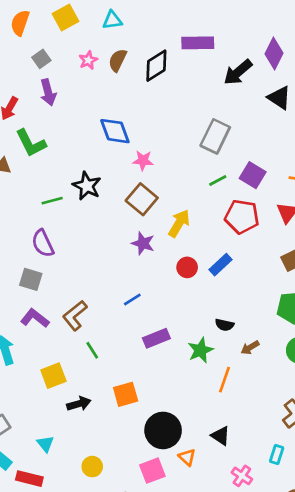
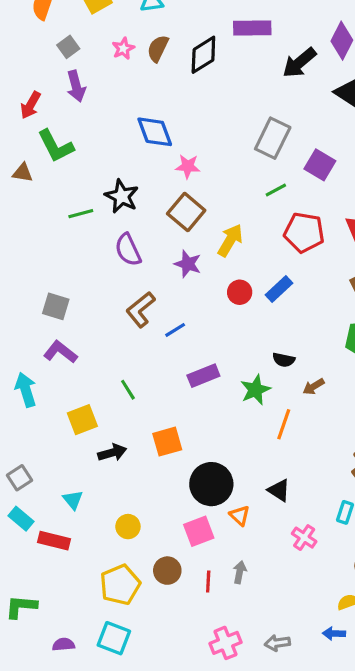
purple square: (253, 175) -> (320, 165), moved
purple semicircle: (43, 243) -> (128, 250), moved
brown L-shape: (75, 316) -> (141, 310), moved

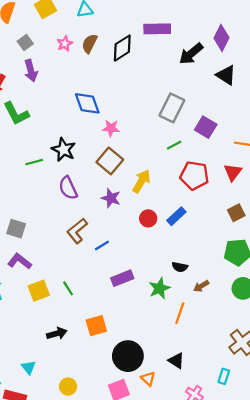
yellow square: (82, 420) -> (39, 291), moved

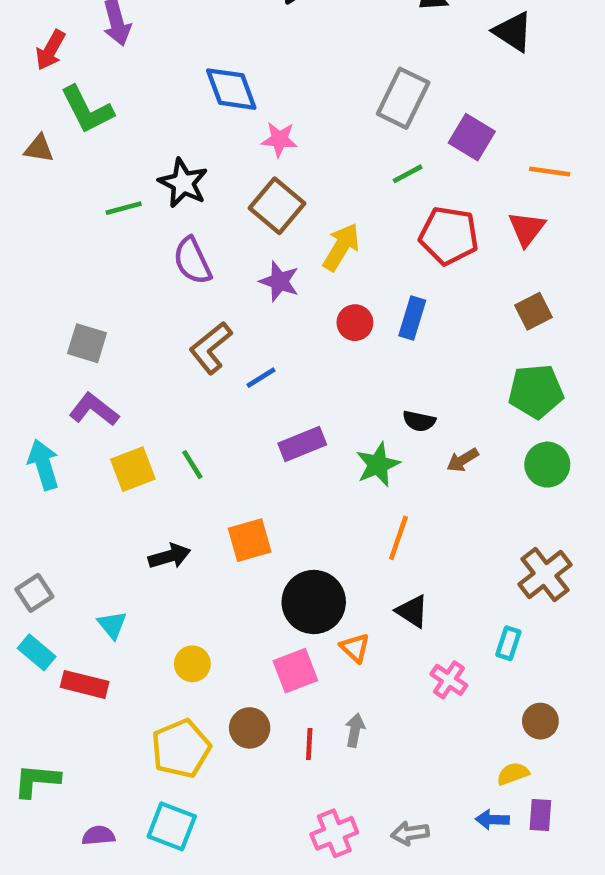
blue rectangle: (176, 216) -> (412, 318), turned -30
orange line: (180, 313) -> (398, 538), moved

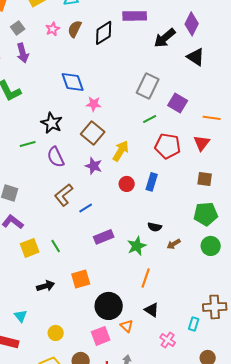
green line: (124, 208) -> (28, 144), moved
brown square: (534, 311) -> (205, 179), turned 35
brown cross: (545, 575) -> (215, 307), moved, turned 35

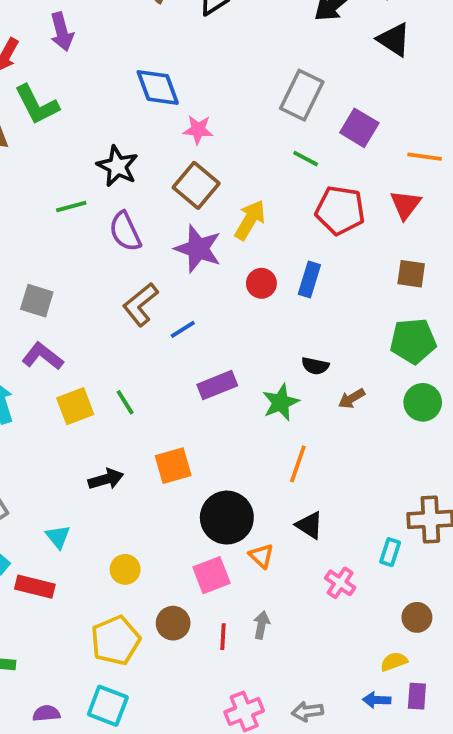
green line: (150, 119) -> (306, 159), turned 56
purple star: (94, 166) -> (198, 249), size x1.4

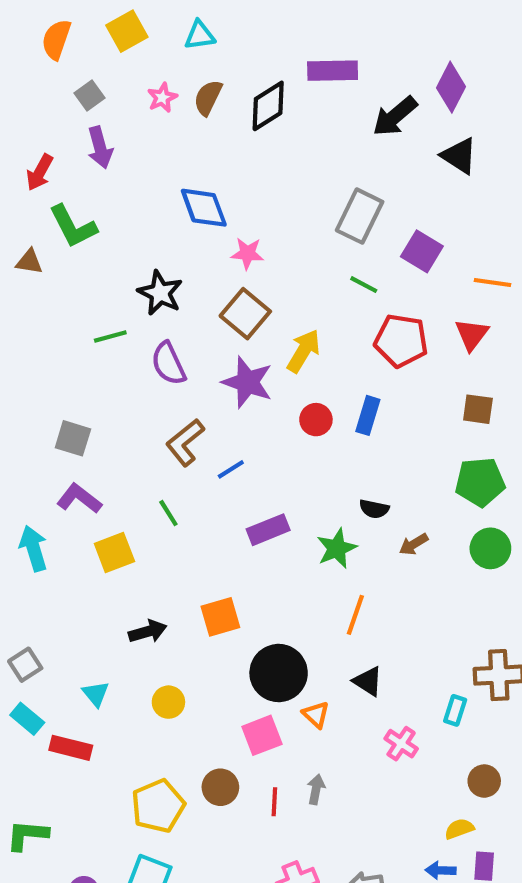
green line: (125, 402) -> (168, 513), moved
yellow circle: (125, 569) -> (168, 702), moved

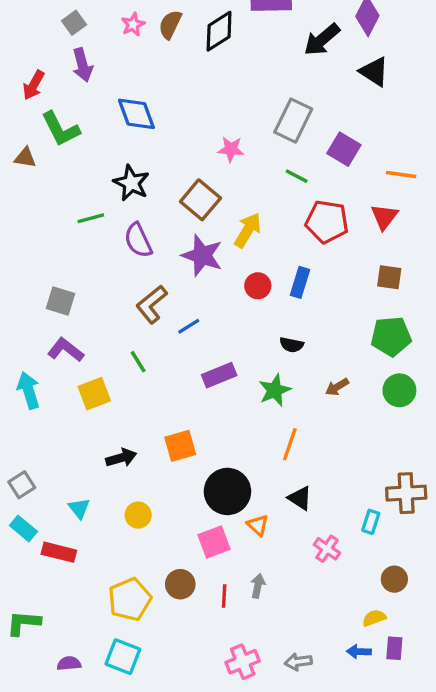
blue diamond: (204, 208) -> (136, 114), moved
pink star: (247, 253) -> (231, 149), moved
black semicircle: (374, 509) -> (292, 345), moved

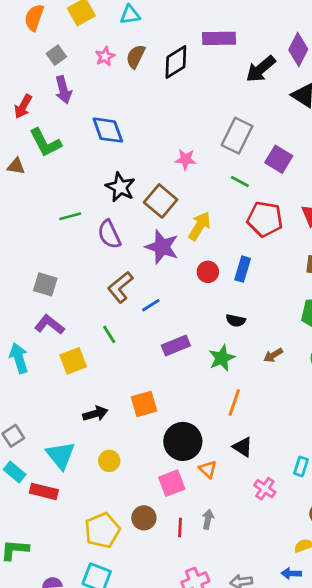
black star: (131, 183) -> (120, 187), moved
cyan triangle: (79, 508) -> (61, 455), size x1.6

